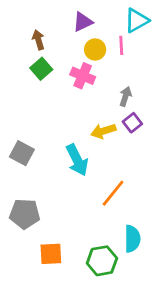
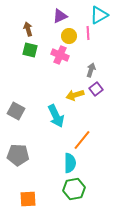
green square: (41, 69) -> (30, 50), turned -35
cyan semicircle: (132, 239) -> (70, 163), moved
orange square: (51, 254) -> (28, 199), moved

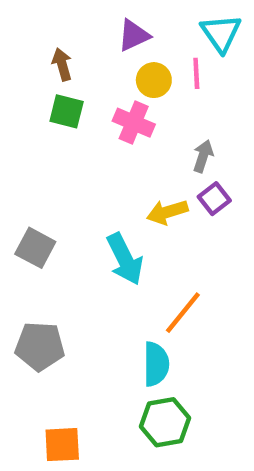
cyan triangle: (99, 15) -> (221, 33), turned -36

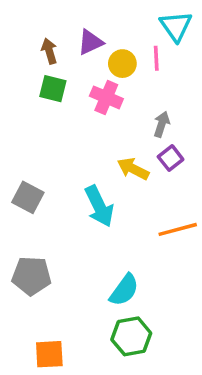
purple triangle: (134, 35) -> (90, 42), moved
yellow arrow: (167, 212) -> (133, 169), turned 44
orange line: (183, 313) -> (178, 229), moved, turned 36
cyan semicircle: (156, 364) -> (124, 290), turned 36

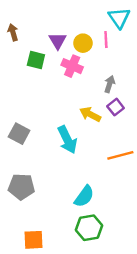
purple triangle: (90, 42) -> (58, 41), moved, turned -36
brown arrow: (49, 51) -> (13, 32), moved

